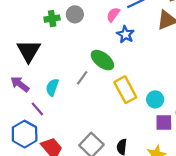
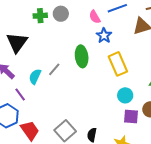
pink semicircle: (113, 15) -> (95, 17), turned -72
green ellipse: (102, 60) -> (82, 56), turned 40
gray line: (82, 78) -> (54, 69), moved
yellow rectangle: (125, 90) -> (118, 64), moved

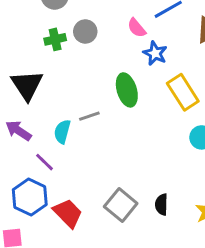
gray line: (54, 69) -> (89, 116), turned 40

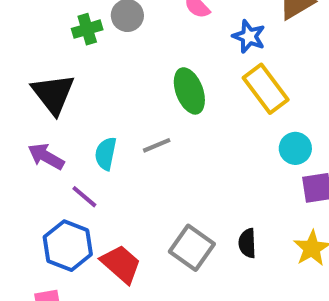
blue star: (155, 53) -> (249, 36), moved
gray line: (89, 116) -> (157, 145), moved

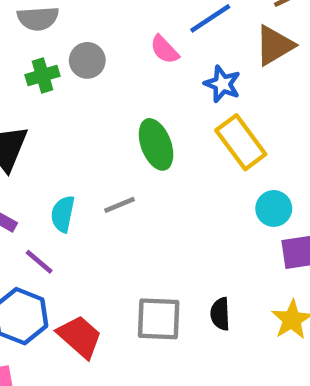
gray square: (192, 248) -> (159, 319), turned -33

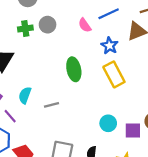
gray line: (120, 205) -> (51, 105), moved
cyan circle: (274, 208) -> (108, 123), moved

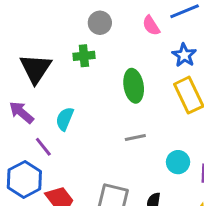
green cross: (25, 28) -> (84, 56), moved
gray line: (51, 105) -> (135, 138), moved

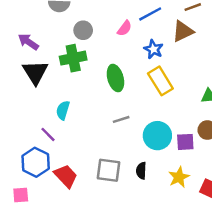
pink semicircle: (151, 26) -> (125, 28), turned -105
green cross: (84, 56) -> (73, 58), size x1.5
purple arrow: (21, 112) -> (28, 42), moved
cyan circle: (178, 162) -> (157, 136), size x1.5

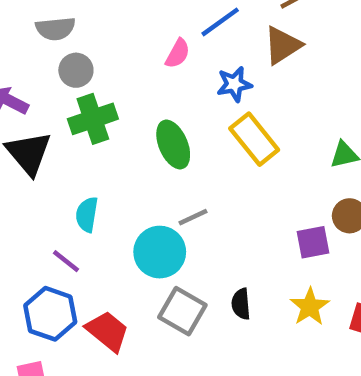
gray circle: (83, 30) -> (76, 70), moved
blue star: (153, 49) -> (234, 84), turned -30
cyan circle: (157, 136) -> (160, 252), moved
gray square: (108, 170) -> (182, 311), turned 30

